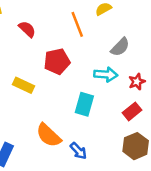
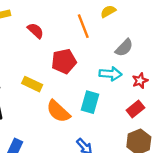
orange semicircle: (49, 135) -> (58, 111), moved

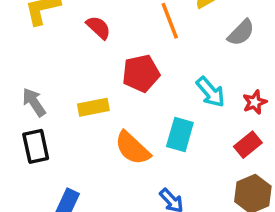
gray semicircle: (124, 48) -> (241, 33), moved
cyan arrow: (110, 74) -> (211, 92), turned 45
yellow rectangle: (32, 84) -> (93, 107), turned -36

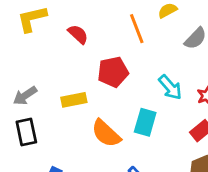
gray arrow: (34, 102) -> (25, 96), turned -90

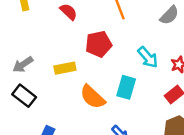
black rectangle: (26, 132) -> (24, 96), turned -40

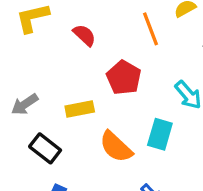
red pentagon: (99, 44) -> (124, 78), turned -30
black rectangle: (24, 96) -> (45, 148), moved

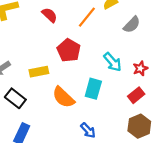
orange line: (150, 29) -> (87, 17), turned 60
red semicircle: (84, 35) -> (50, 15), moved

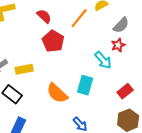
red pentagon: (69, 50) -> (53, 41), moved
red star: (140, 68) -> (118, 45), moved
yellow rectangle: (39, 72) -> (24, 69), moved

